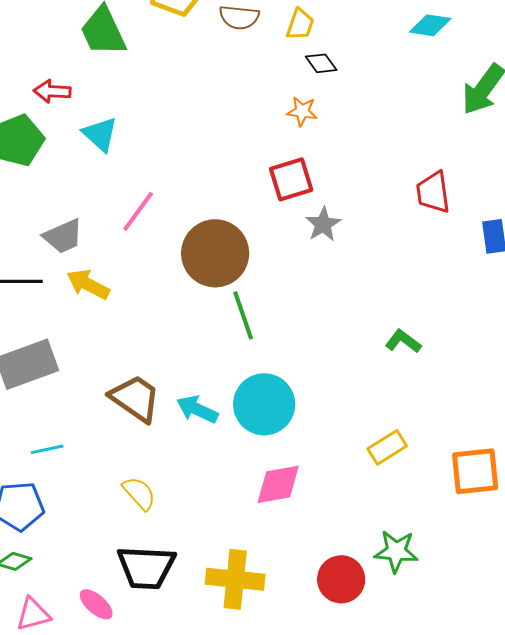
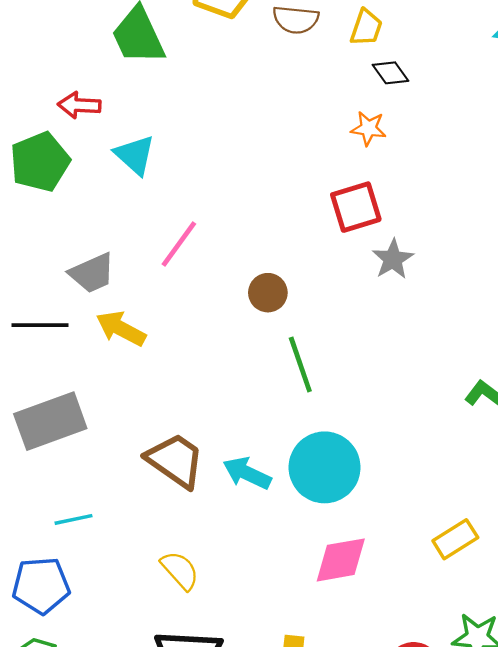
brown circle: (215, 253) -> (268, 293), size x0.5
yellow rectangle: (387, 447) -> (455, 539), moved

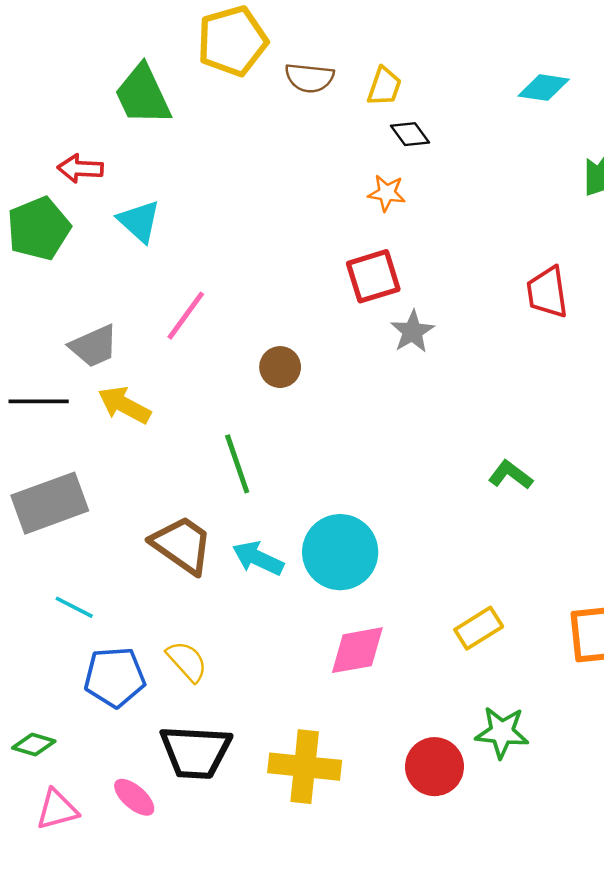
green line: (300, 364) -> (237, 464), moved
cyan line: (73, 519) -> (74, 607), turned 39
blue pentagon: (41, 585) -> (115, 677), moved

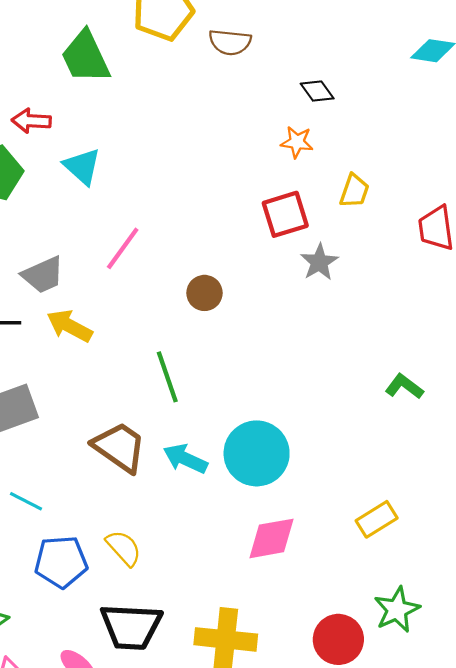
yellow trapezoid: (384, 86) -> (354, 191), moved
green star: (502, 732) -> (397, 610), turned -30

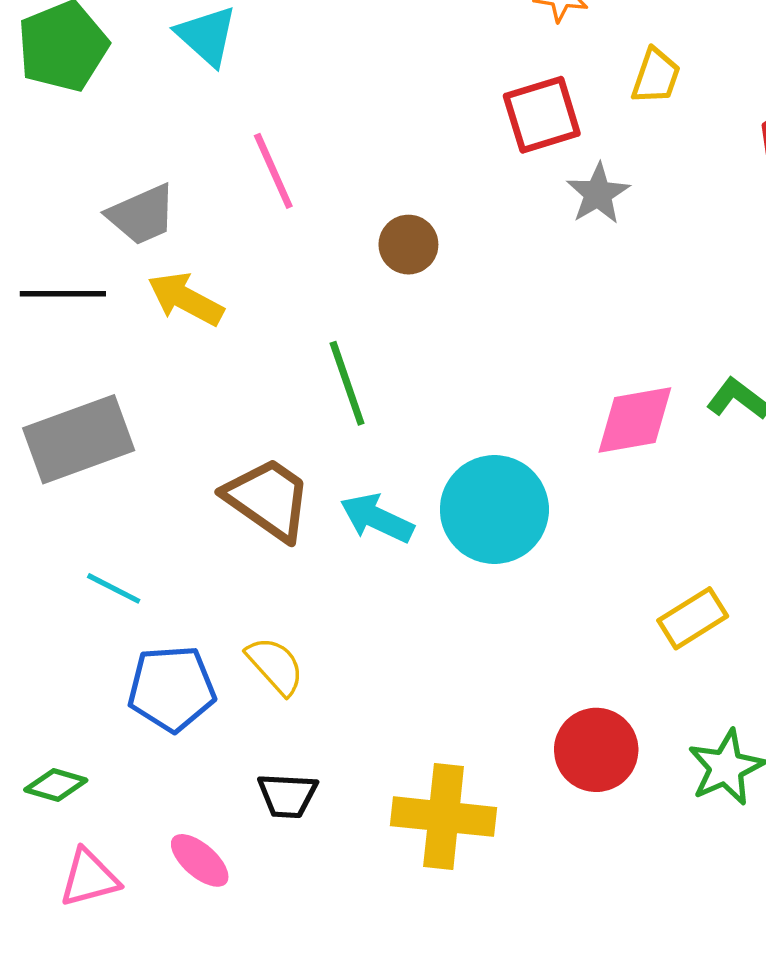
pink line: (123, 248) -> (273, 171), turned -60
pink diamond: (271, 538) -> (635, 420), moved
black trapezoid: (131, 627) -> (287, 796), size x0.6
red circle: (338, 639) -> (596, 750), moved

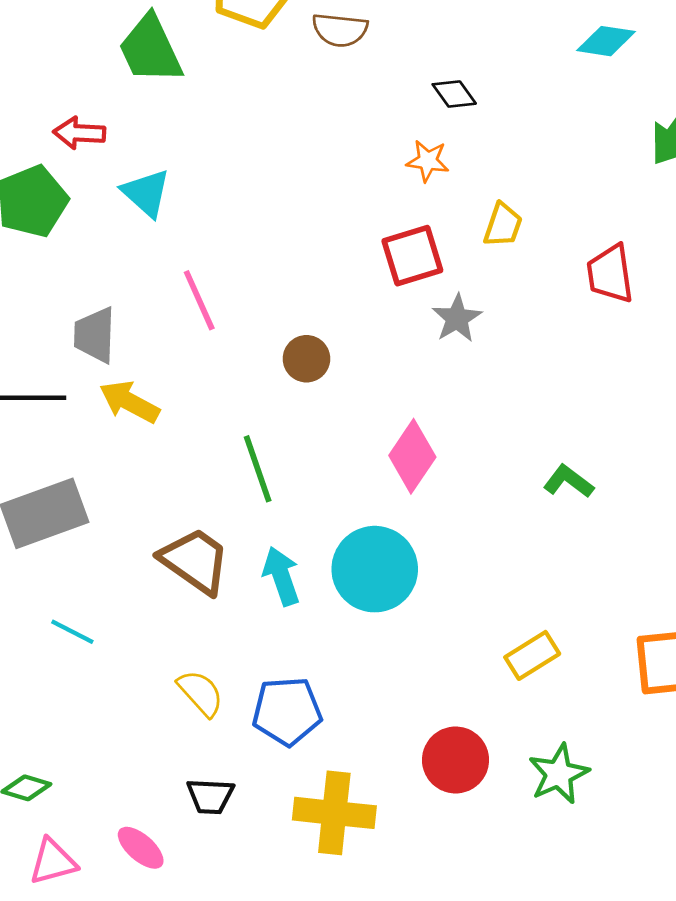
gray trapezoid: (142, 215) -> (95, 335), turned 116
pink diamond: (635, 420) -> (412, 456), moved, turned -46
cyan arrow: (377, 518) -> (281, 576), turned 46
blue pentagon: (172, 688) -> (287, 711), moved

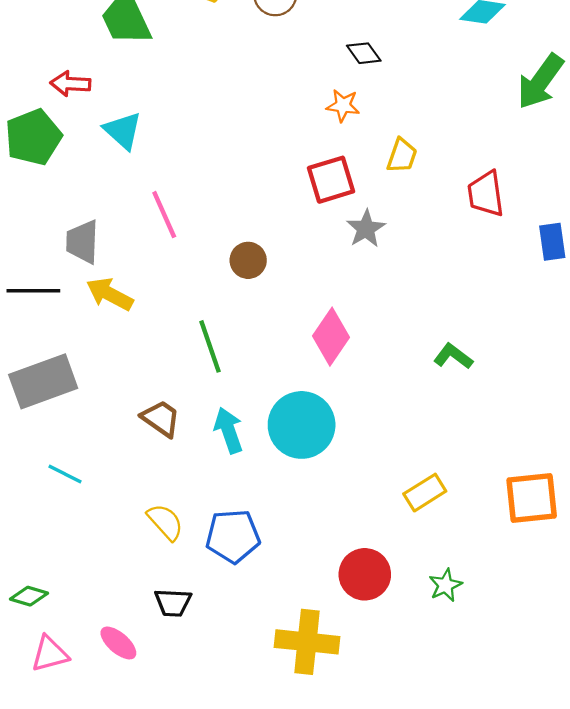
brown trapezoid: (195, 561) -> (161, 418), size x0.7
green star: (559, 774) -> (445, 585), size x0.7
yellow cross: (334, 813) -> (307, 642), moved

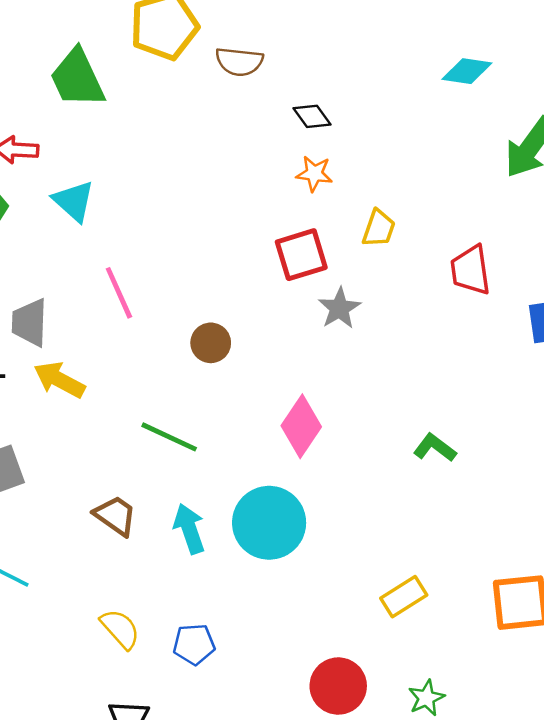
black diamond: (364, 53) -> (312, 116), moved
green line: (210, 346) -> (169, 437), turned -46
blue pentagon: (233, 536) -> (194, 644), size x0.7

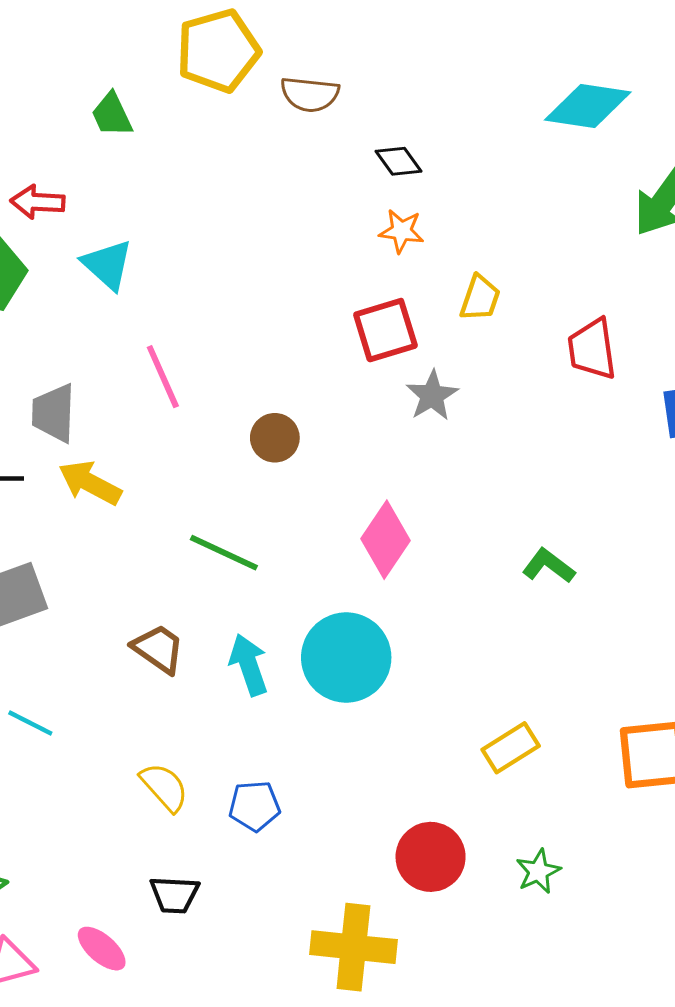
cyan diamond: (467, 71) -> (588, 106), size x1.4
green trapezoid: (77, 78) -> (112, 115), size x0.6

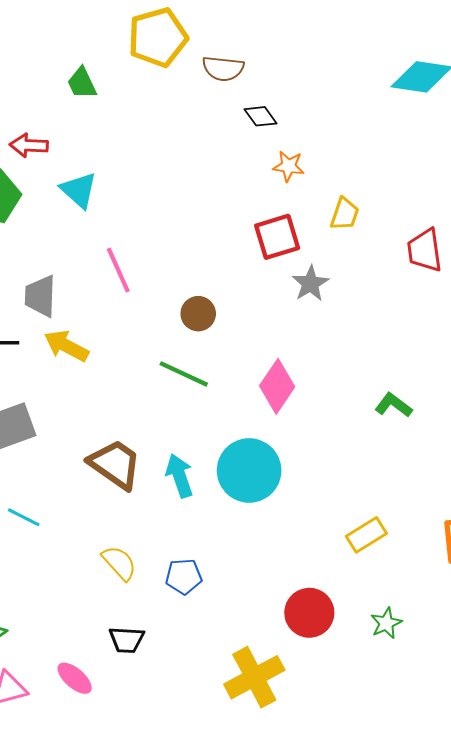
black diamond: (399, 161) -> (261, 116), moved
green line: (224, 553) -> (184, 374), moved
brown trapezoid: (158, 649) -> (115, 464), size x1.4
yellow cross: (353, 947) -> (254, 677), turned -34

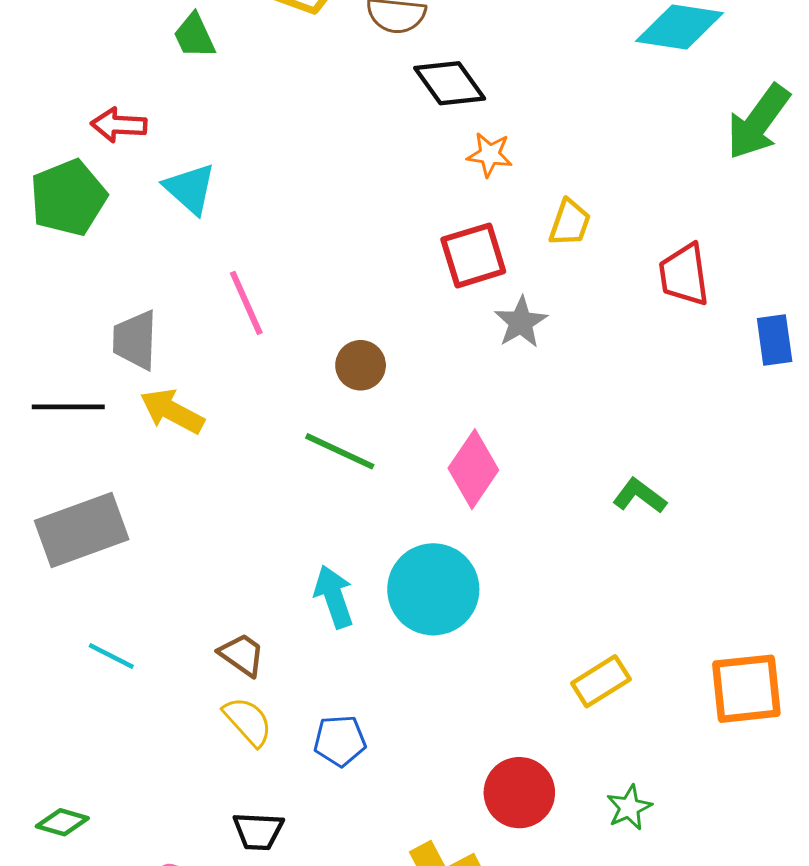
black diamond: (261, 116) -> (450, 83), size x1.5
brown trapezoid: (115, 464) -> (242, 655), moved, size x0.6

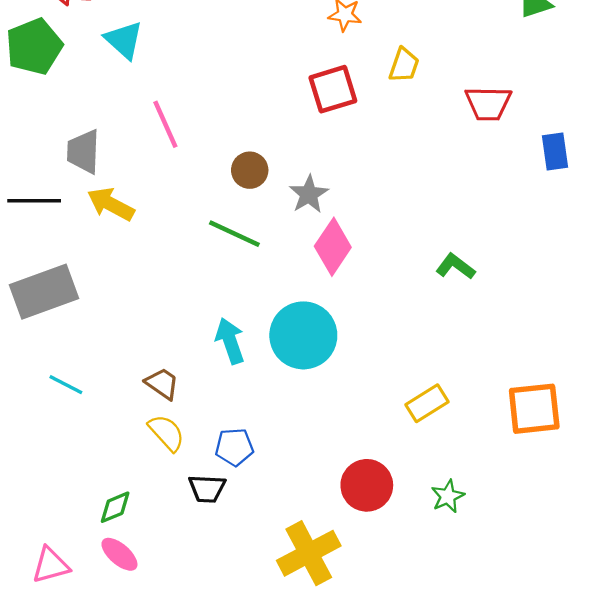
red trapezoid: (684, 275) -> (488, 103), turned -81
gray star: (521, 322) -> (309, 194), moved
green diamond: (62, 822) -> (115, 507), moved, turned -39
black trapezoid: (258, 831) -> (207, 489), moved

